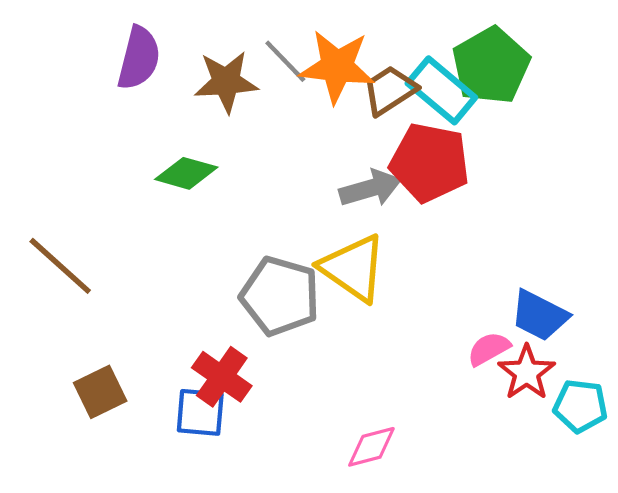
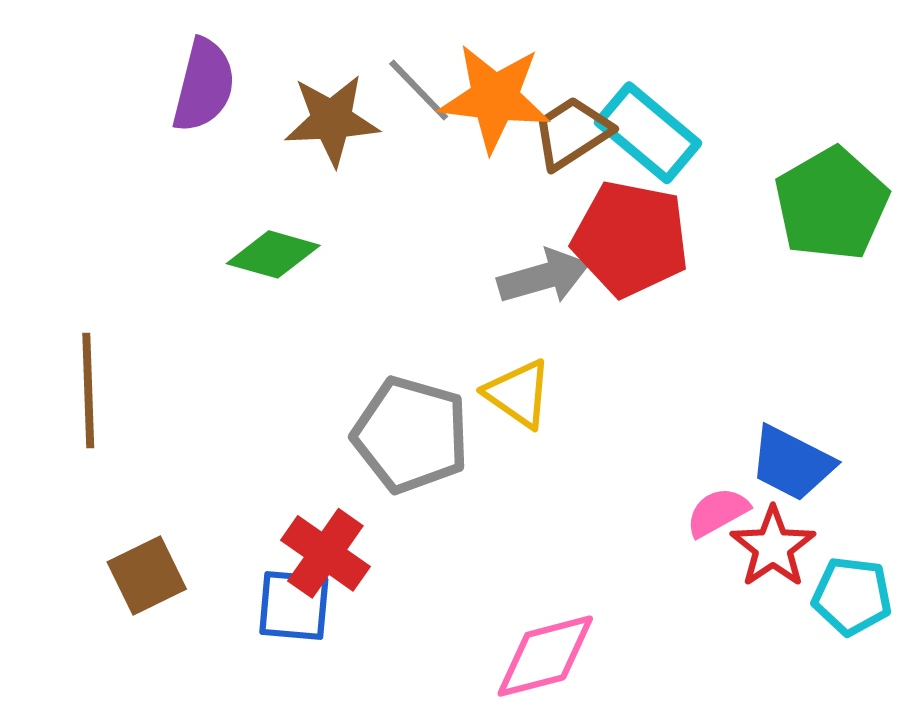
green pentagon: (491, 66) -> (831, 204), moved
brown line: (60, 266) -> (88, 390), turned 46
yellow triangle: (353, 268) -> (518, 394), size x0.7
pink diamond: (371, 447) -> (545, 656), size x1.4

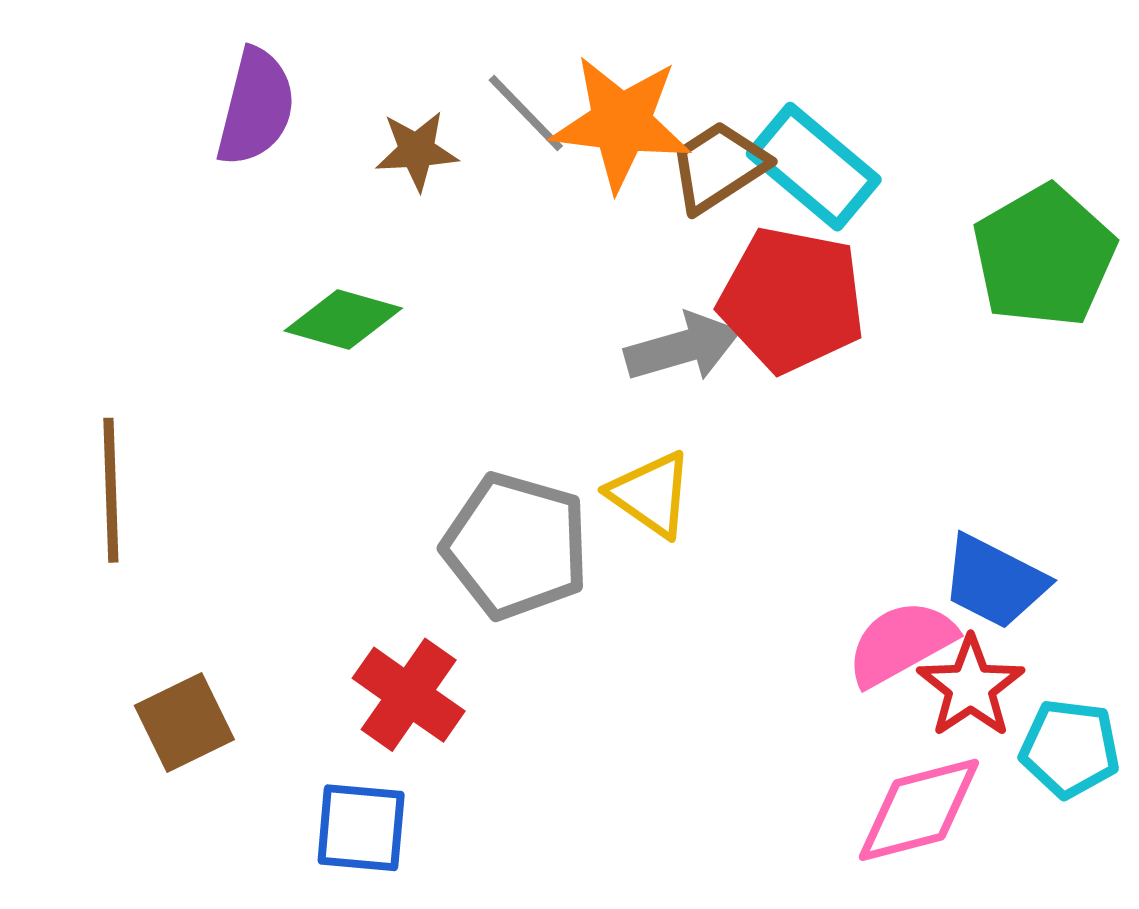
brown star: (332, 120) -> (417, 151), size x0.7
pink semicircle: (718, 512) -> (901, 643), size x1.4
blue square: (294, 606) -> (361, 828), moved
pink diamond: (545, 656) -> (919, 810), moved

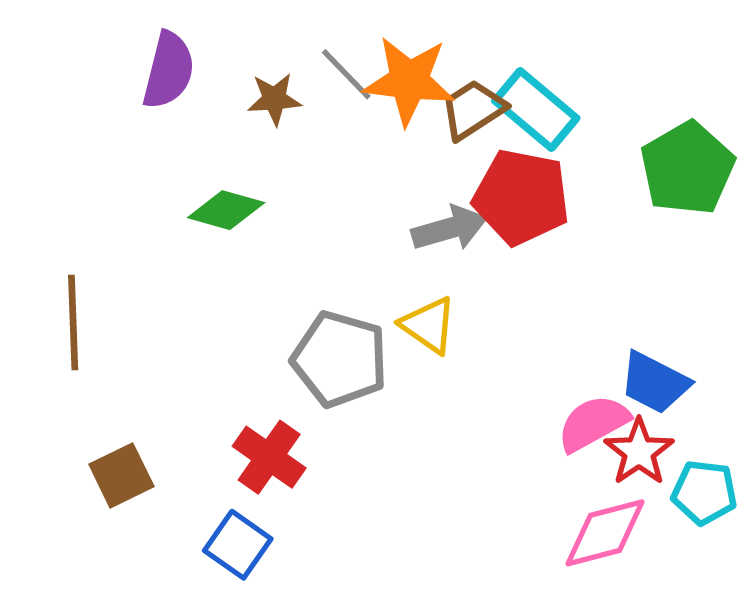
blue square: (361, 828) -> (238, 545), turned 30

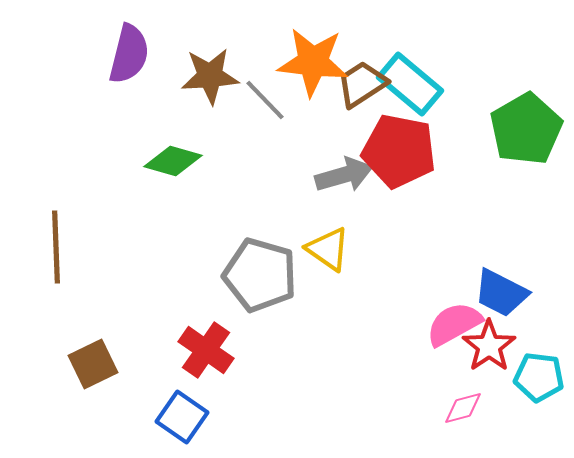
gray line: (346, 74) -> (265, 100), moved
brown star: (274, 99) -> (210, 76), size x1.4
pink diamond: (605, 533) -> (463, 408), size x0.6

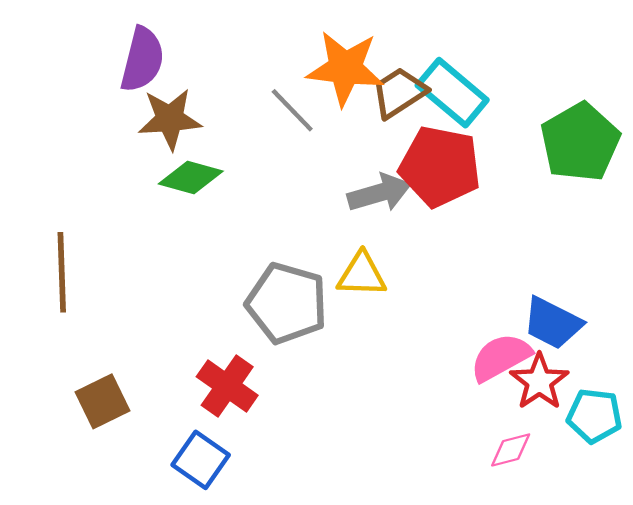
brown star: (210, 76) -> (170, 119), moved
yellow triangle: (328, 249) -> (362, 275), turned -33

